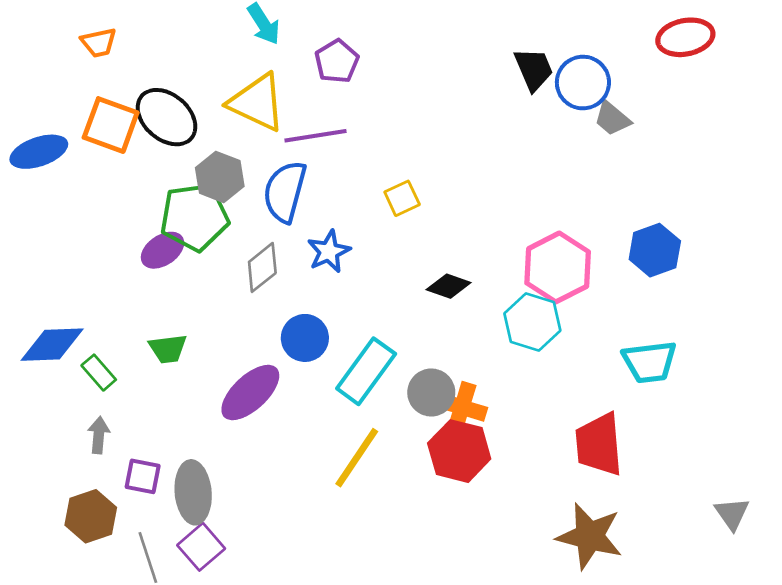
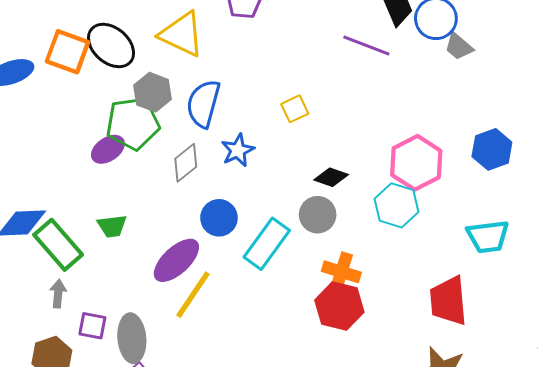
purple line: (316, 136) -> (366, 45), moved, turned 30
green rectangle: (99, 373) -> (58, 245), size x1.8
gray circle: (431, 393) -> (318, 215), moved
yellow line: (357, 458) -> (193, 295), moved

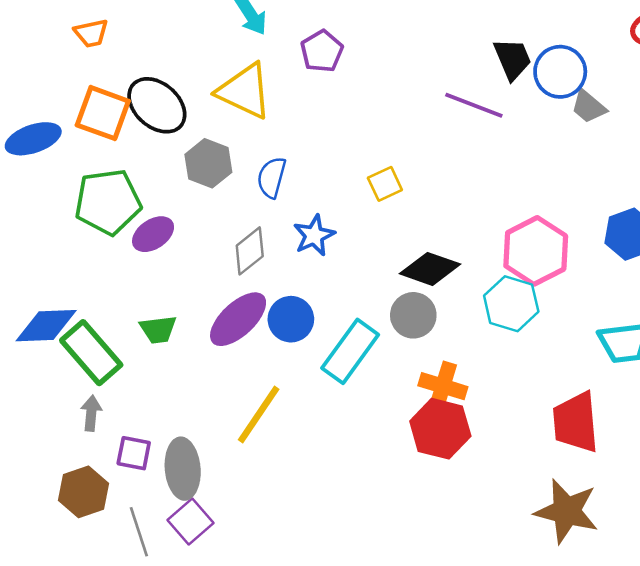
blue semicircle: (203, 104) -> (272, 177), size x0.7
green pentagon: (133, 123) -> (108, 202), moved
black diamond: (331, 177) -> (430, 269), size x1.4
purple ellipse: (176, 260) -> (238, 319), moved

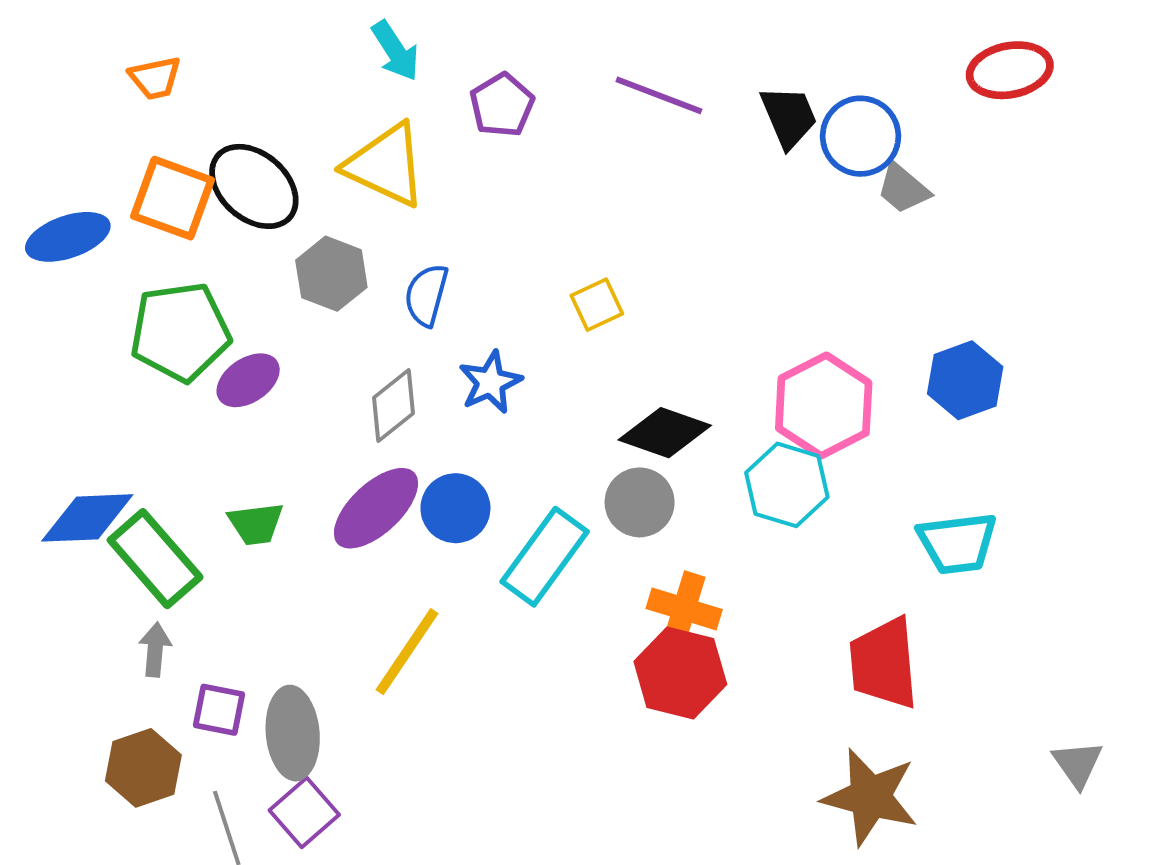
purple line: (474, 105) -> (659, 95), moved

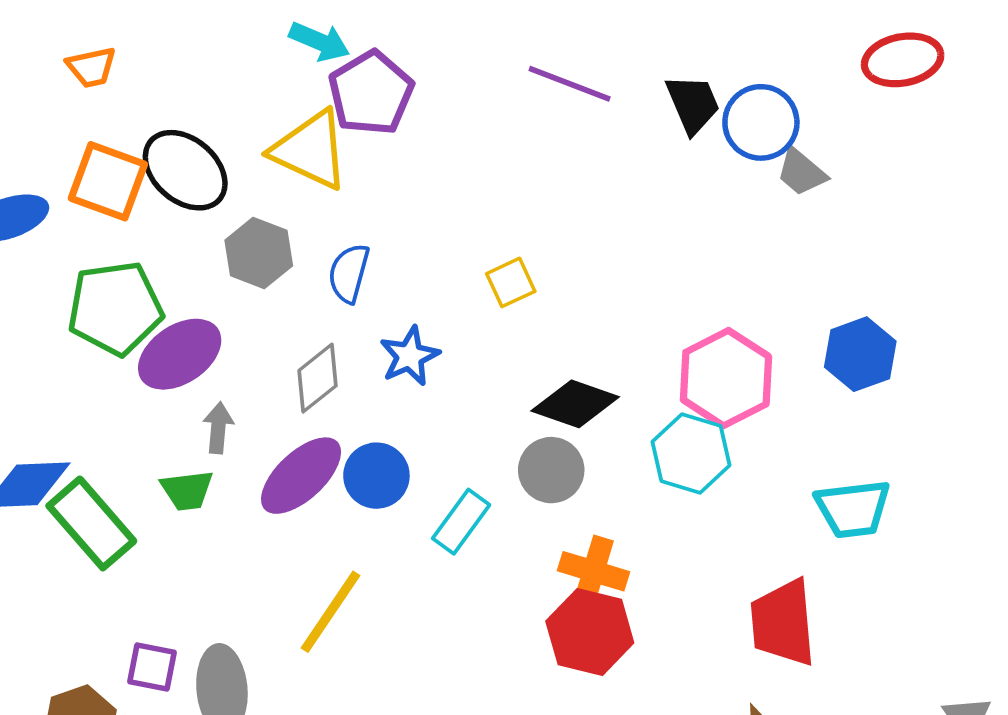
cyan arrow: (395, 51) -> (319, 41), turned -34
purple pentagon: (502, 105) -> (371, 93), moved, size x1.4
purple ellipse: (248, 380) -> (180, 354), size x1.4
cyan rectangle: (545, 557) -> (461, 522), size x0.7
gray arrow: (155, 650) -> (218, 428), moved

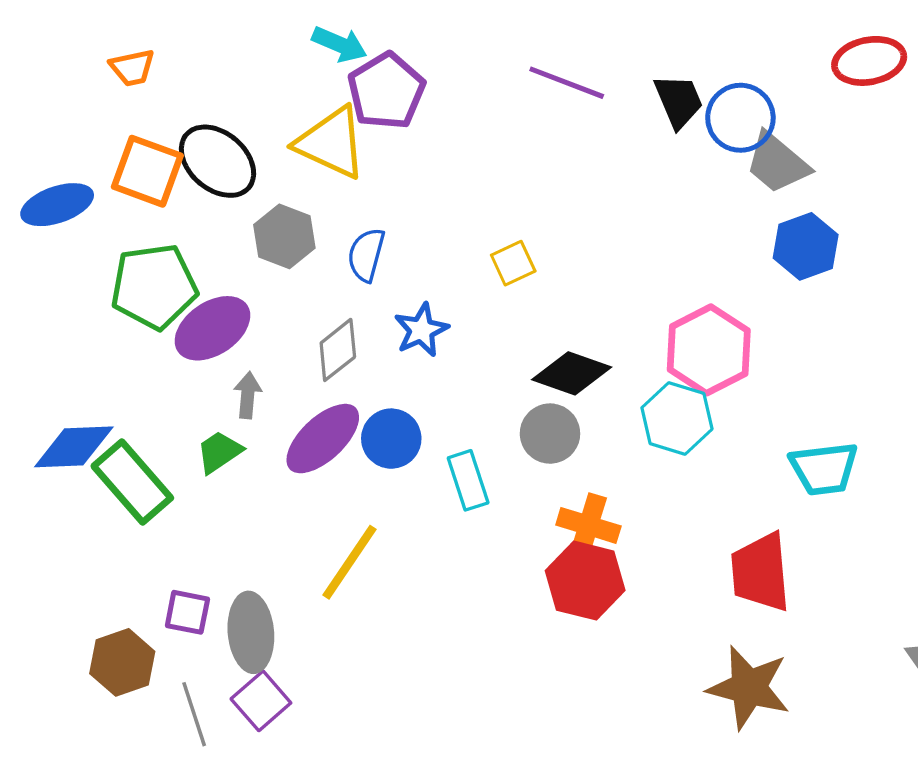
gray trapezoid: (801, 172) -> (777, 163), size x1.4
blue hexagon: (860, 354) -> (806, 246), moved
green trapezoid: (187, 490) -> (219, 452), turned 153
cyan rectangle: (461, 522) -> (468, 480), turned -54

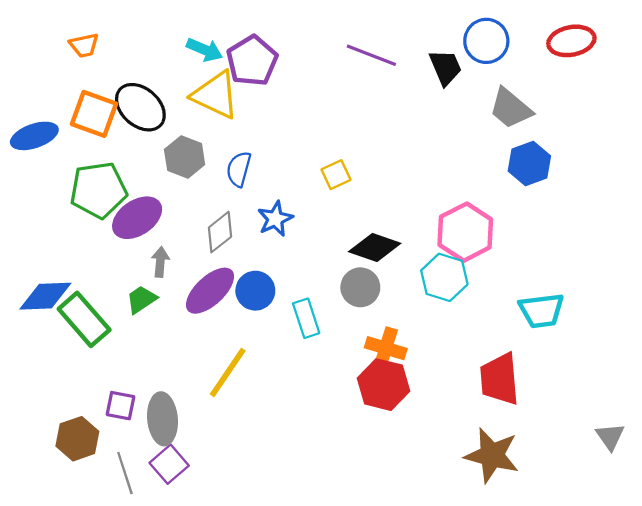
cyan arrow: (339, 44) -> (205, 50), moved
blue circle: (740, 118) -> (486, 41), moved

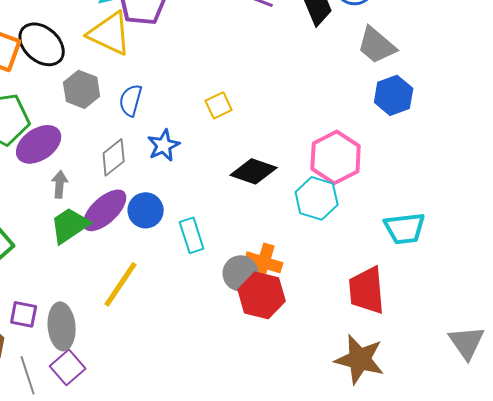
gray circle: (360, 287) -> (241, 273), moved
green trapezoid: (142, 299) -> (70, 225), moved, size x1.4
gray triangle: (610, 437) -> (467, 342), size x1.4

